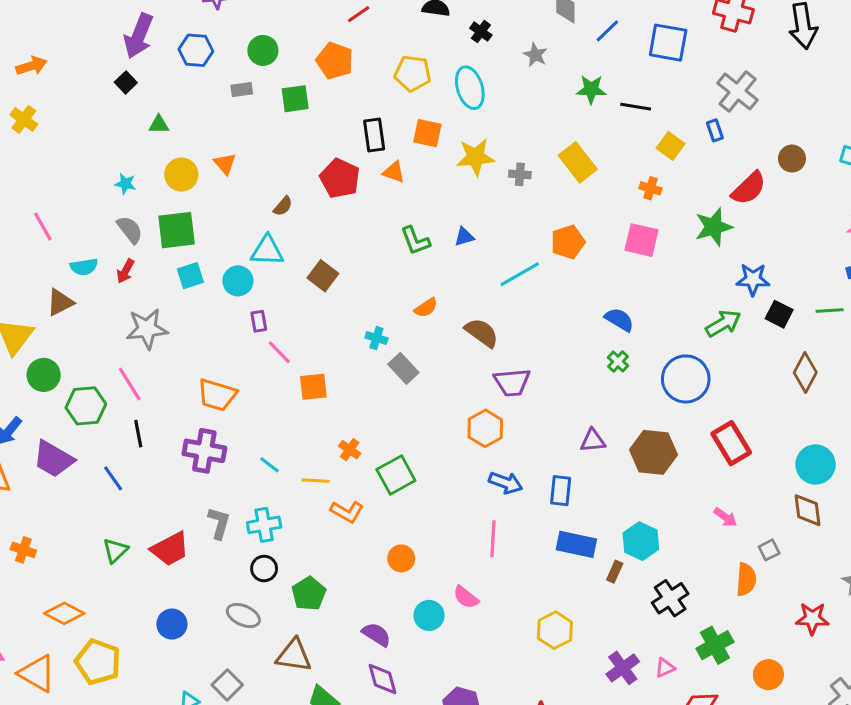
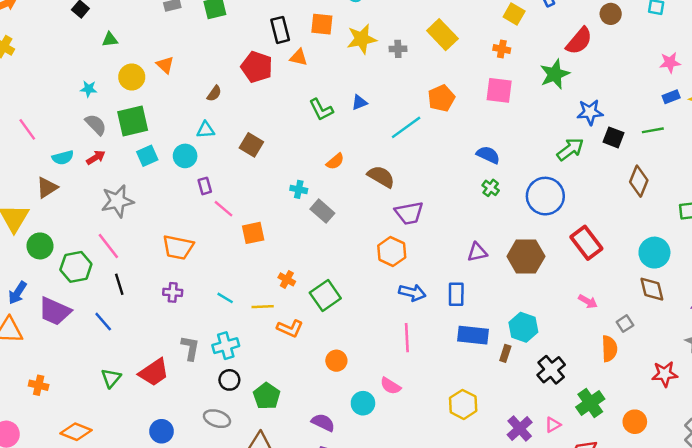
cyan triangle: (267, 251) -> (206, 130), size x0.7
red arrow: (125, 271) -> (96, 158), turned -144
purple cross: (204, 451) -> (173, 292), size x0.6

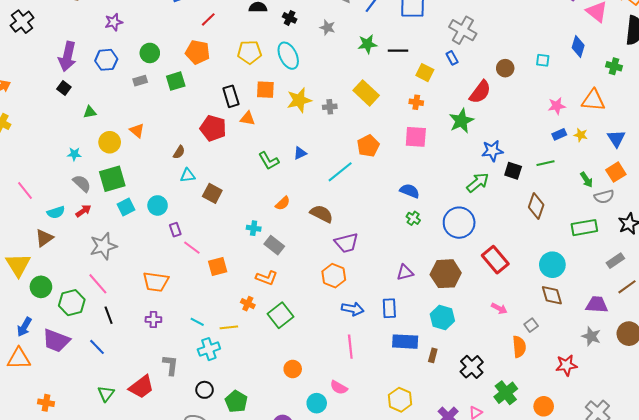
cyan triangle: (206, 130) -> (188, 175), moved
cyan hexagon: (523, 327) -> (442, 318), moved
orange L-shape: (290, 328) -> (267, 278), moved
cyan cross: (226, 346) -> (209, 349), moved

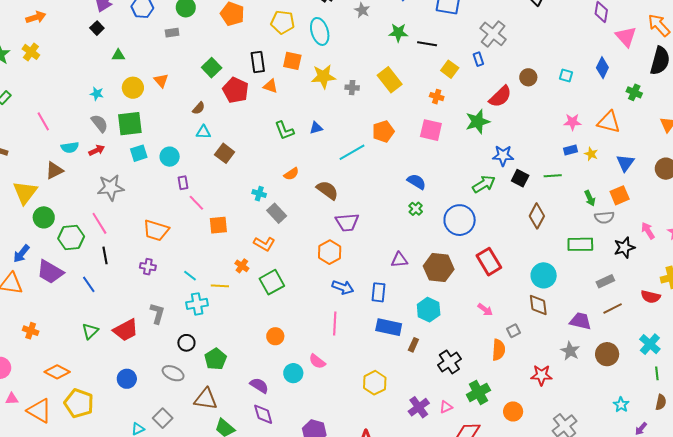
green square: (176, 81) -> (212, 68), moved, turned -36

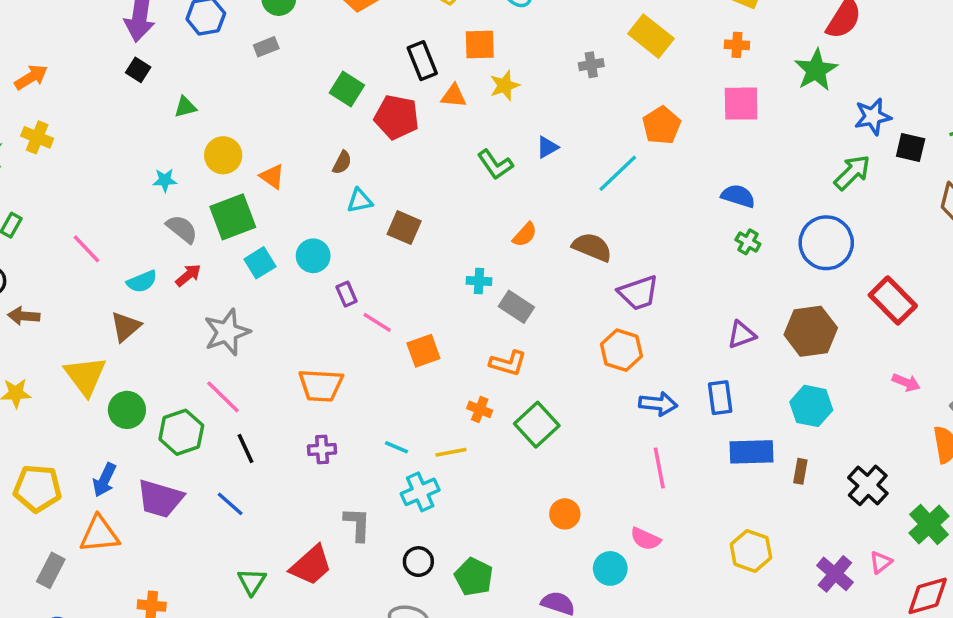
yellow star: (323, 76) -> (505, 85), moved, size x0.7
orange triangle: (161, 81) -> (272, 176), moved

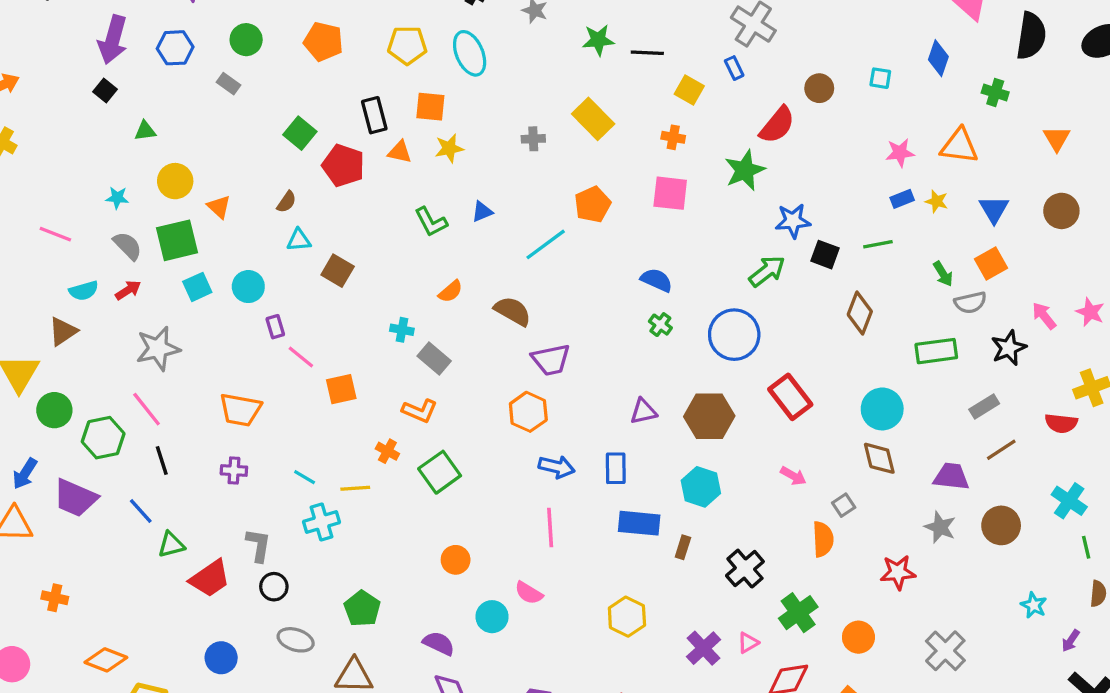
gray rectangle: (266, 47) -> (229, 84), turned 50
pink line: (87, 249) -> (55, 234), moved, turned -32
black circle: (418, 562) -> (274, 587), moved
green triangle: (252, 582) -> (171, 545), moved, turned 36

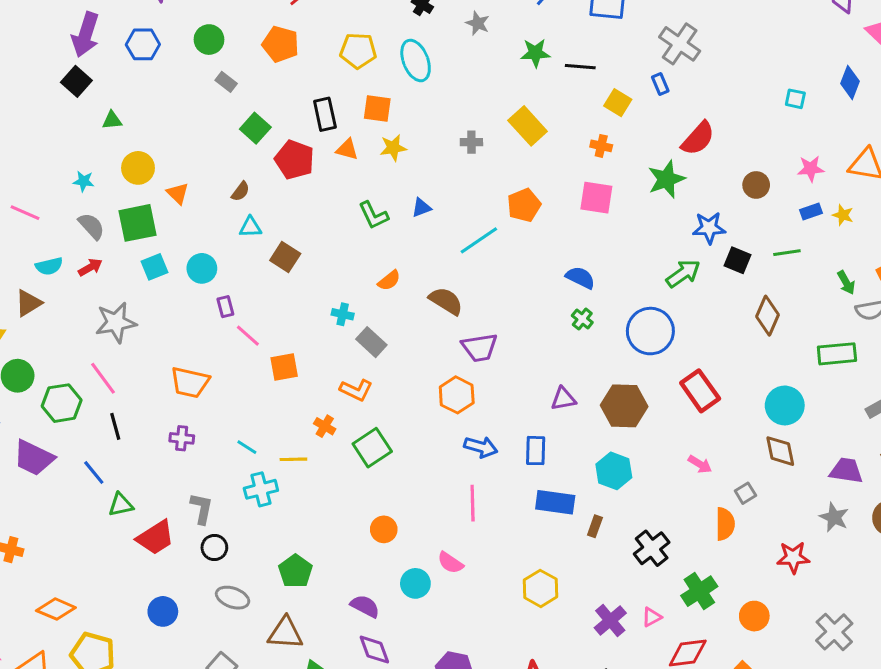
gray rectangle: (229, 84) -> (226, 82), moved
brown circle: (819, 88) -> (756, 185), moved
black square: (105, 90) -> (76, 81), size x1.4

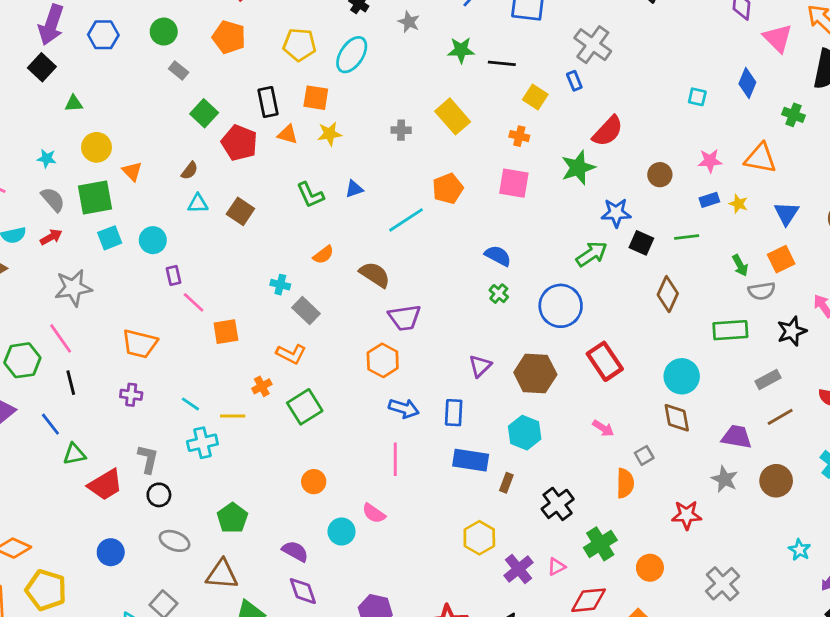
cyan ellipse: (416, 61) -> (352, 55), turned 54
brown square: (285, 257) -> (240, 211), moved
purple triangle: (563, 399) -> (480, 366), turned -35
orange cross: (325, 426) -> (262, 386), turned 30
yellow hexagon: (540, 588) -> (479, 538), moved

